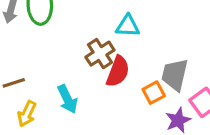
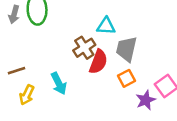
gray trapezoid: (175, 75) -> (126, 49), moved

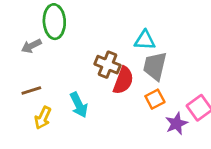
gray arrow: (14, 14) -> (31, 46), moved, turned 48
cyan triangle: (106, 26) -> (145, 40), moved
brown cross: (84, 48) -> (107, 65), turned -35

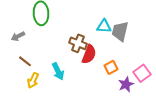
gray arrow: (31, 46) -> (18, 36), moved
gray trapezoid: (155, 66) -> (120, 31), moved
brown line: (31, 91) -> (25, 61), turned 56

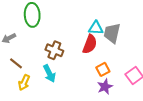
brown cross: (78, 43) -> (54, 50), moved
red semicircle: (89, 54) -> (90, 44), moved
purple star: (126, 84) -> (105, 87), moved

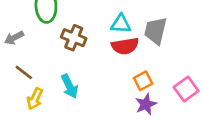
cyan triangle: (96, 28) -> (121, 24), moved
red semicircle: (90, 44) -> (125, 46), turned 60
brown cross: (54, 50) -> (74, 38), moved

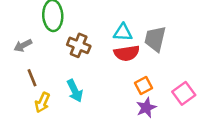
brown line: (24, 72) -> (32, 78), turned 30

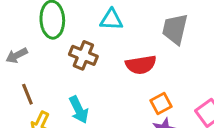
cyan triangle: (123, 32) -> (111, 20), moved
gray trapezoid: (155, 39) -> (175, 29), moved

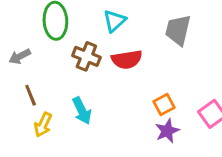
cyan triangle: (111, 20) -> (114, 21), turned -45
red semicircle: (141, 65) -> (127, 60), moved

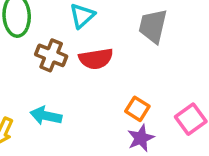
orange square: (164, 105) -> (137, 109), turned -30
cyan arrow: (82, 111) -> (46, 116), turned 128

